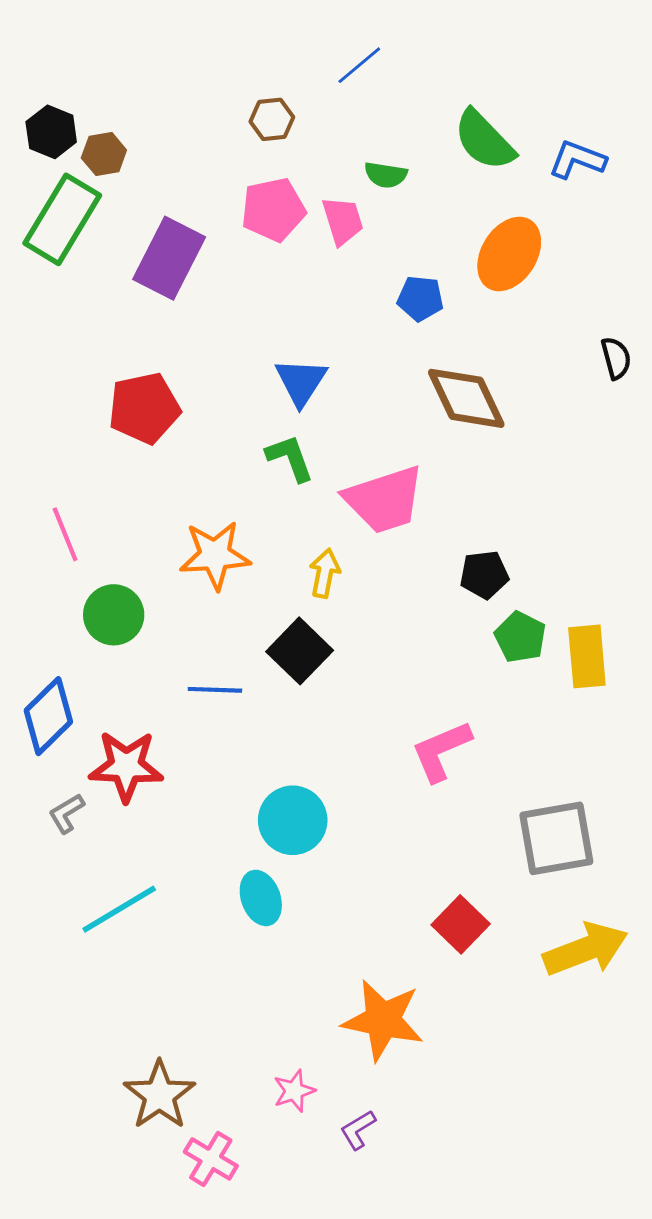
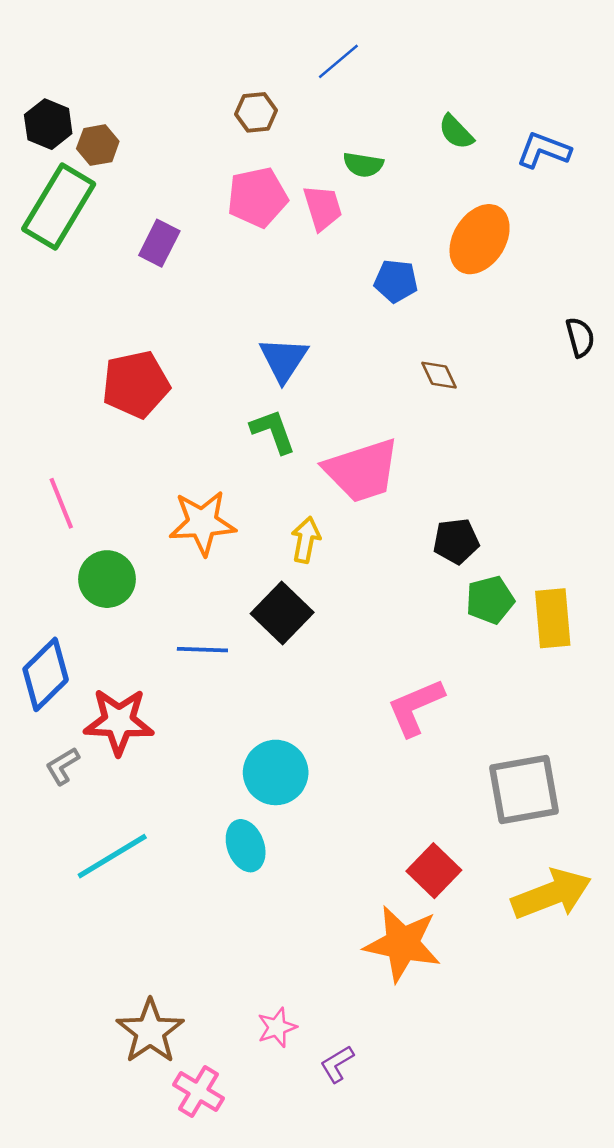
green semicircle: (484, 140) -> (456, 132), size x0.6
purple rectangle: (169, 258) -> (159, 243), size x0.6
brown diamond: (466, 398) -> (439, 375), size x0.5
green pentagon: (520, 637) -> (490, 600), turned 30
orange star: (383, 1020) -> (402, 944), moved

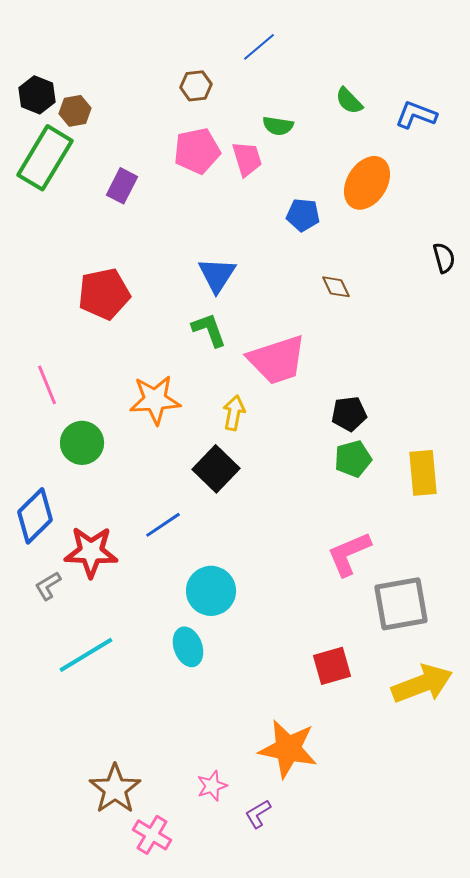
green pentagon: (490, 600) -> (353, 459), moved
blue line: (202, 650) -> (163, 525), moved, turned -36
pink L-shape: (415, 707) -> (349, 554), moved
red square: (434, 871) -> (332, 666), turned 30
orange star: (402, 944) -> (288, 749), moved

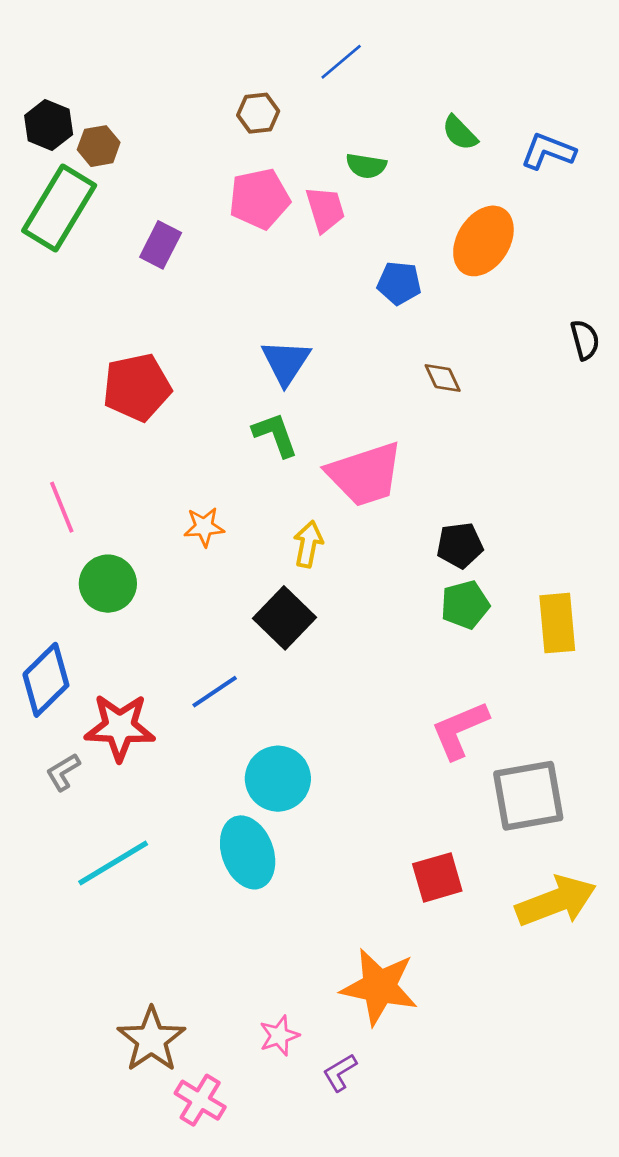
orange star: (155, 400) -> (204, 527), size x0.6
cyan ellipse: (188, 647) -> (248, 852), size x1.4

